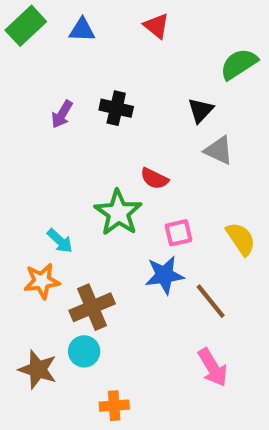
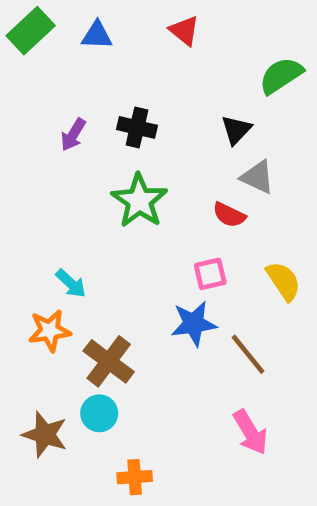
red semicircle: (154, 179) -> (229, 215), moved
green star: (118, 213) -> (139, 201), moved
brown cross: (92, 307) -> (109, 361), turned -30

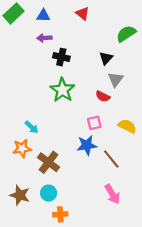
purple arrow: (73, 135) -> (44, 38), moved, turned 56
gray triangle: (257, 177) -> (116, 79), turned 42
yellow semicircle: (283, 281) -> (127, 126), turned -30
cyan circle: (99, 413) -> (49, 193), moved

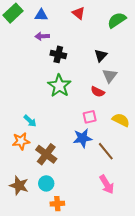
green semicircle: (126, 34) -> (117, 20), moved

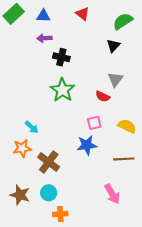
black triangle: (101, 55) -> (113, 46), moved
brown line: (106, 151) -> (124, 159), moved, turned -54

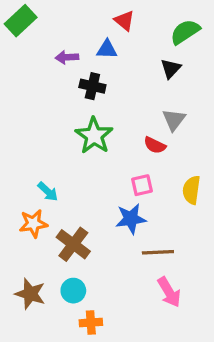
blue triangle: (43, 16) -> (107, 49), moved
yellow semicircle: (127, 126) -> (192, 190), turned -108
brown line: (124, 159) -> (158, 252), moved

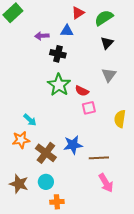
red triangle: (124, 21) -> (78, 13), turned 48
green semicircle: (185, 32) -> (104, 18), moved
red semicircle: (155, 145) -> (82, 91), moved
pink square: (142, 185) -> (89, 108), moved
blue star: (131, 219) -> (73, 145), moved

